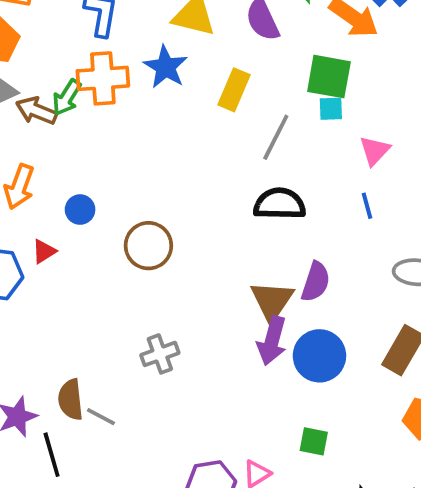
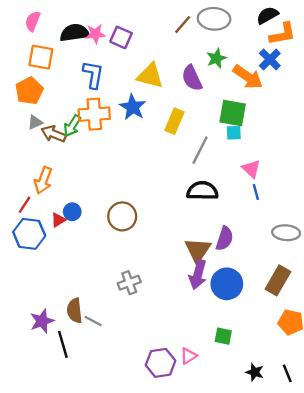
pink triangle: (375, 151) -> (251, 169), moved, turned -30
blue circle: (80, 210) -> (72, 212), moved

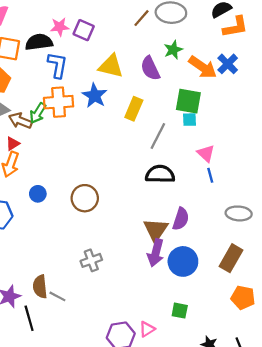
black semicircle: (75, 33) -> (39, 42), moved
blue cross: (270, 59) -> (228, 64), moved
red triangle: (58, 220) -> (13, 144), moved

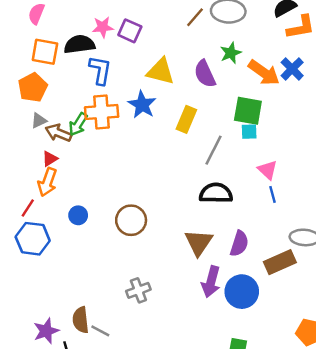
brown triangle: (156, 230) -> (199, 242), moved
brown rectangle: (231, 258) -> (280, 262), moved, turned 36

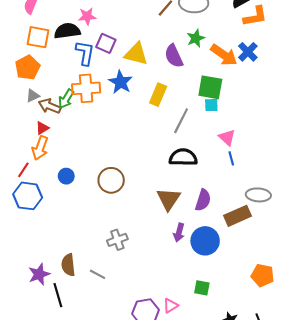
purple square: (130, 31) -> (106, 43), moved
purple arrow: (211, 282) -> (179, 233), size x0.7
gray line: (100, 331) -> (98, 274), moved

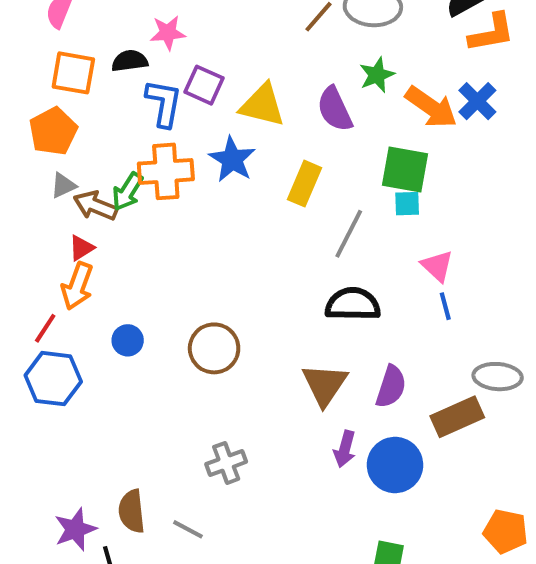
black semicircle: (67, 31) -> (130, 61), size x0.7

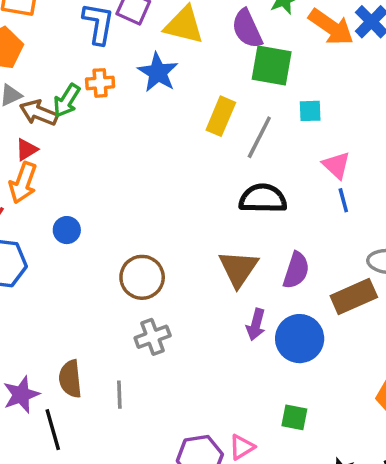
green square: (405, 169) -> (272, 65), moved
orange cross: (166, 171) -> (100, 83), size x0.6
yellow rectangle: (305, 184) -> (221, 116), moved
brown circle: (214, 348) -> (142, 277), moved
gray line: (188, 529) -> (119, 395), turned 60

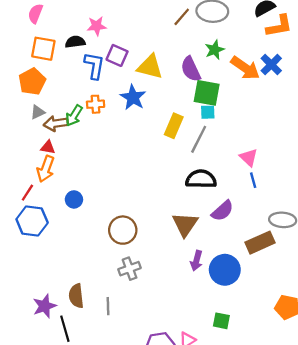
cyan square: (310, 111) -> (208, 112), moved
brown arrow: (39, 113) -> (56, 123), turned -30
red triangle: (27, 149) -> (48, 147), turned 42
purple semicircle: (296, 270) -> (223, 211), moved, turned 30

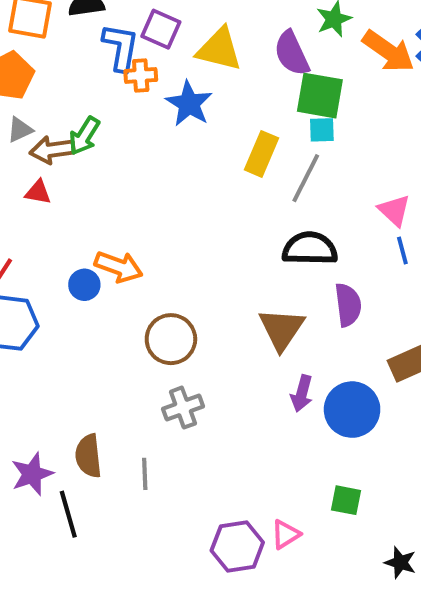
orange cross: (96, 104) -> (141, 75), moved
orange arrow: (46, 169) -> (119, 267), moved, turned -90
purple semicircle: (223, 211) -> (348, 305), turned -55

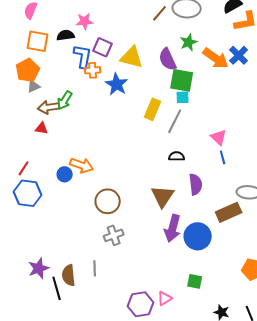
gray triangle: (20, 130) -> (34, 86), moved
black semicircle: (310, 249) -> (177, 156), size x0.6
purple arrow: (302, 393) -> (173, 228), size x1.5
brown semicircle: (88, 456) -> (69, 275), moved

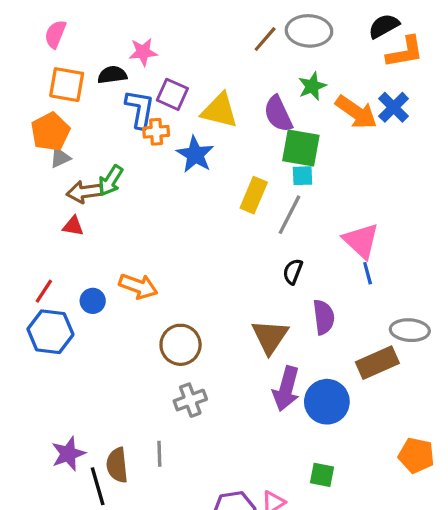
pink triangle: (219, 137) -> (361, 241), size x1.4
black semicircle: (177, 156) -> (293, 272), turned -70
blue circle: (65, 174) -> (93, 301), moved

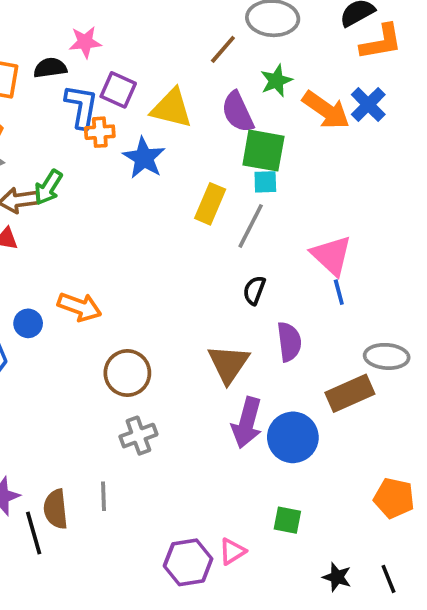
brown line: (265, 39) -> (223, 49), moved

